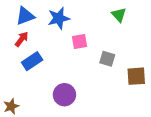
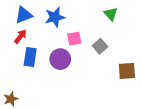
gray square: (107, 59) -> (100, 46), moved, turned 32
blue rectangle: (32, 61) -> (30, 57), turned -48
purple circle: (64, 95) -> (60, 59), moved

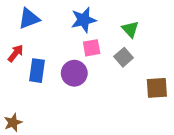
green triangle: (111, 14) -> (130, 29), moved
blue star: (55, 17) -> (84, 20), moved
red arrow: (20, 37) -> (16, 53), moved

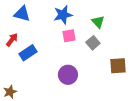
blue triangle: (29, 19) -> (22, 14), turned 36
blue rectangle: (37, 71) -> (28, 53), turned 48
purple circle: (74, 73) -> (68, 75), moved

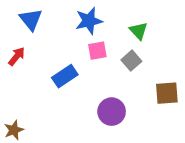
blue triangle: (22, 14) -> (31, 19), turned 36
blue rectangle: (28, 53) -> (65, 76), moved
purple circle: (68, 75) -> (112, 112), moved

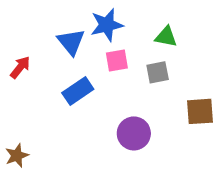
blue triangle: (31, 19) -> (71, 42), moved
green triangle: (139, 31) -> (166, 37), turned -36
gray square: (131, 61) -> (158, 72), turned 30

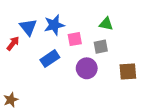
blue star: (107, 25) -> (54, 25), moved
blue triangle: (71, 42) -> (28, 27), moved
purple circle: (134, 133) -> (87, 68), moved

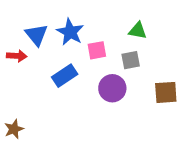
blue star: (54, 25) -> (70, 32), turned -30
red arrow: (13, 43) -> (17, 56), turned 56

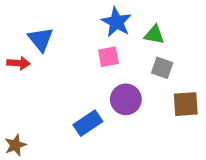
blue star: (70, 32) -> (116, 22), moved
gray square: (131, 60) -> (162, 68), moved, turned 30
blue rectangle: (65, 76) -> (88, 123), moved

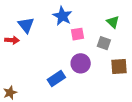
blue star: (116, 22) -> (62, 16), moved
green triangle: (154, 35) -> (113, 22), moved, turned 32
pink square: (108, 57) -> (78, 34), moved

